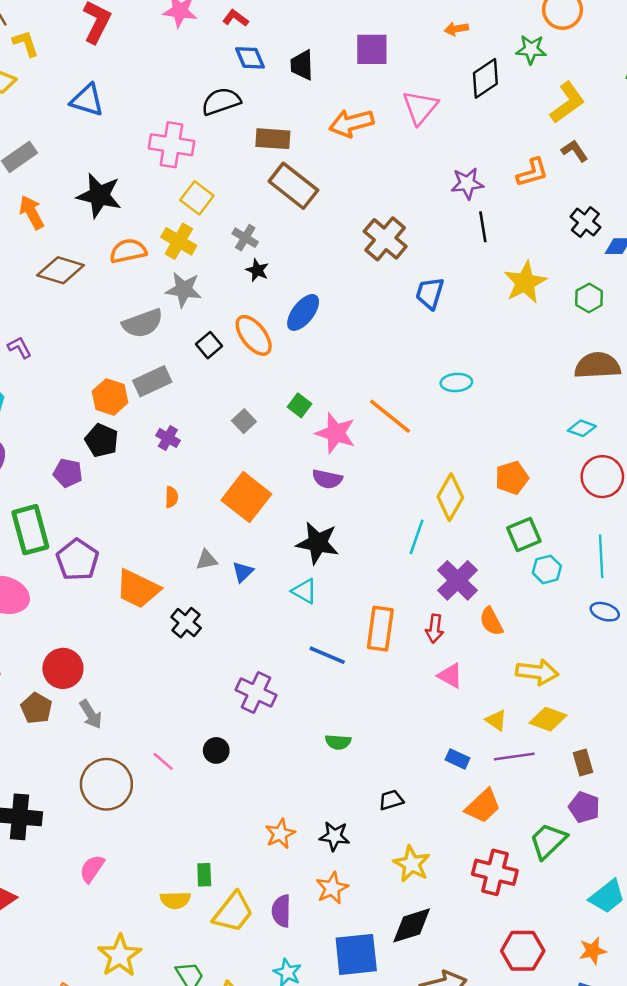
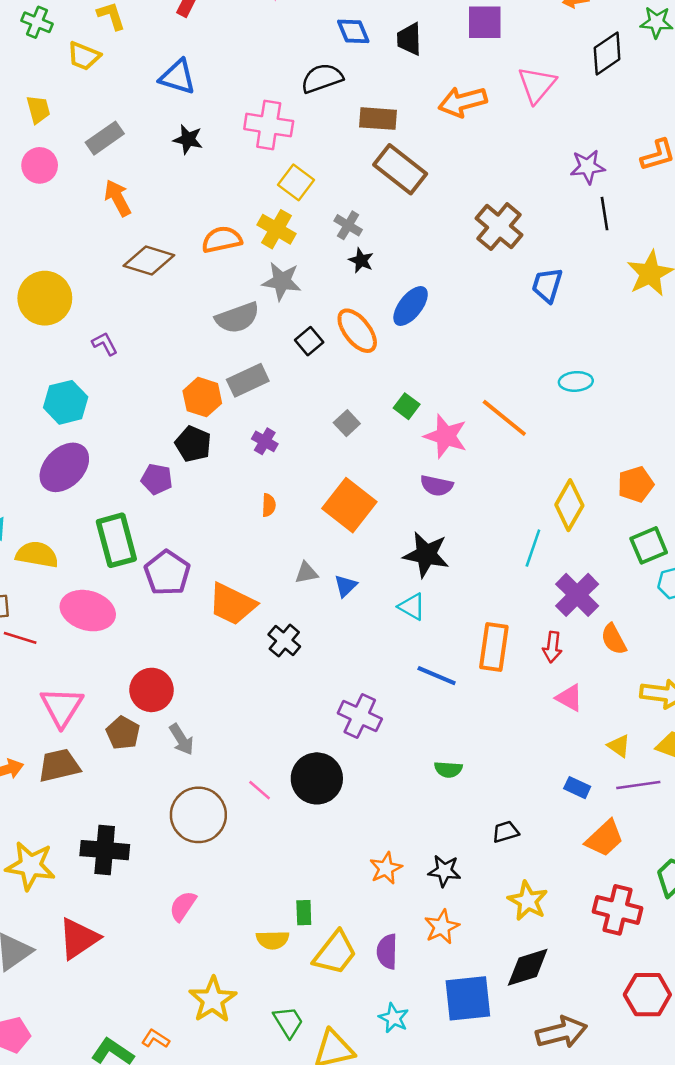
black star: (99, 195) -> (188, 139), moved, size x0.6
black circle: (216, 750) -> (317, 778), size x1.8

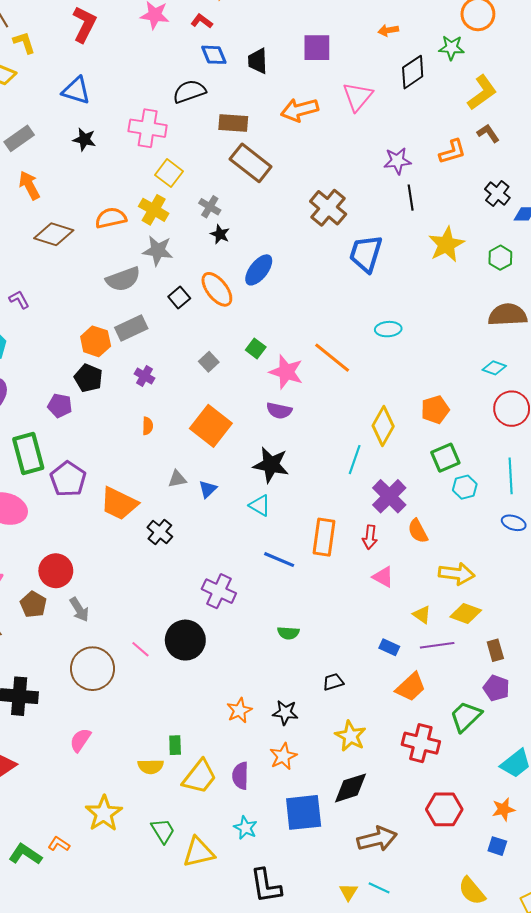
blue trapezoid: (547, 285) -> (366, 254), size x1.4

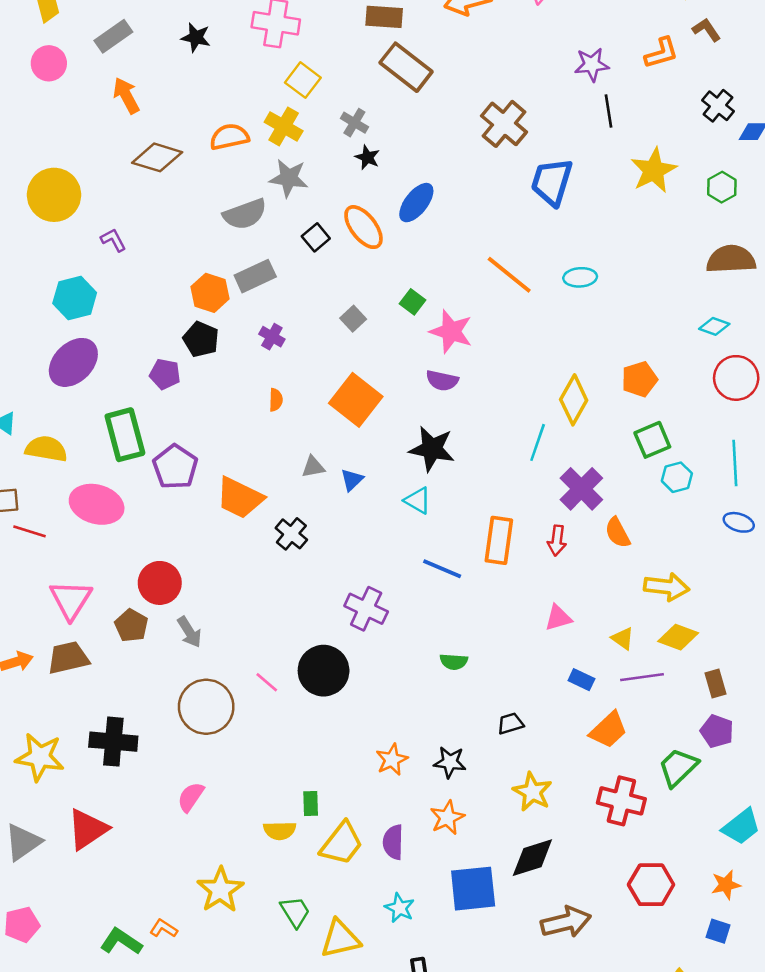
orange line: (332, 358) -> (509, 275), moved
pink triangle: (383, 577) -> (558, 618), moved, turned -45

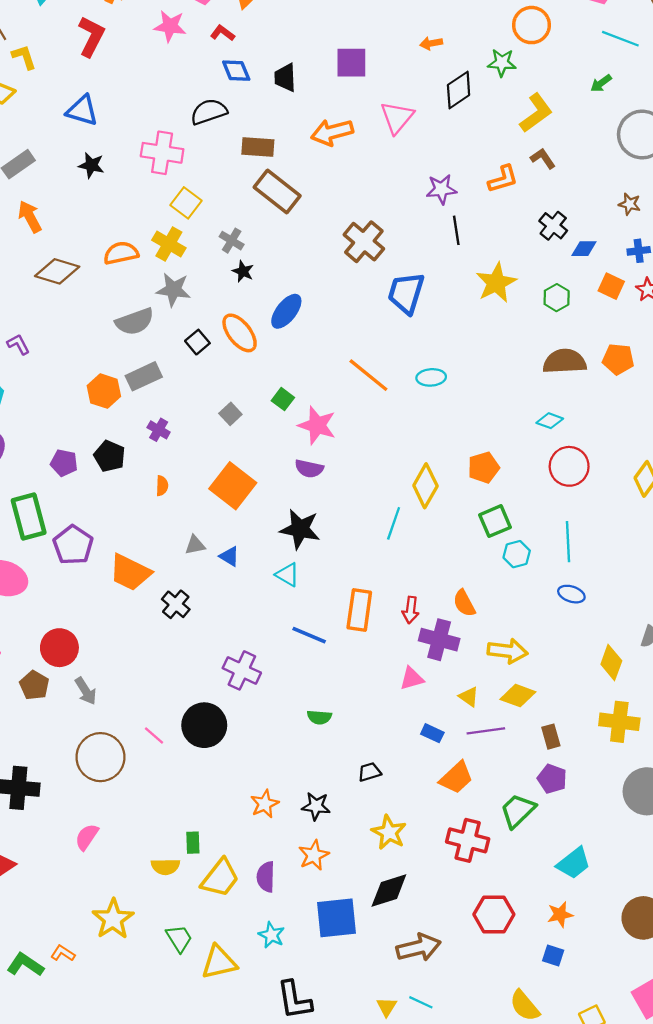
black pentagon: (201, 339) -> (110, 456), moved
blue triangle: (352, 480) -> (229, 556), turned -45
purple cross: (581, 489) -> (439, 640), moved, turned -30

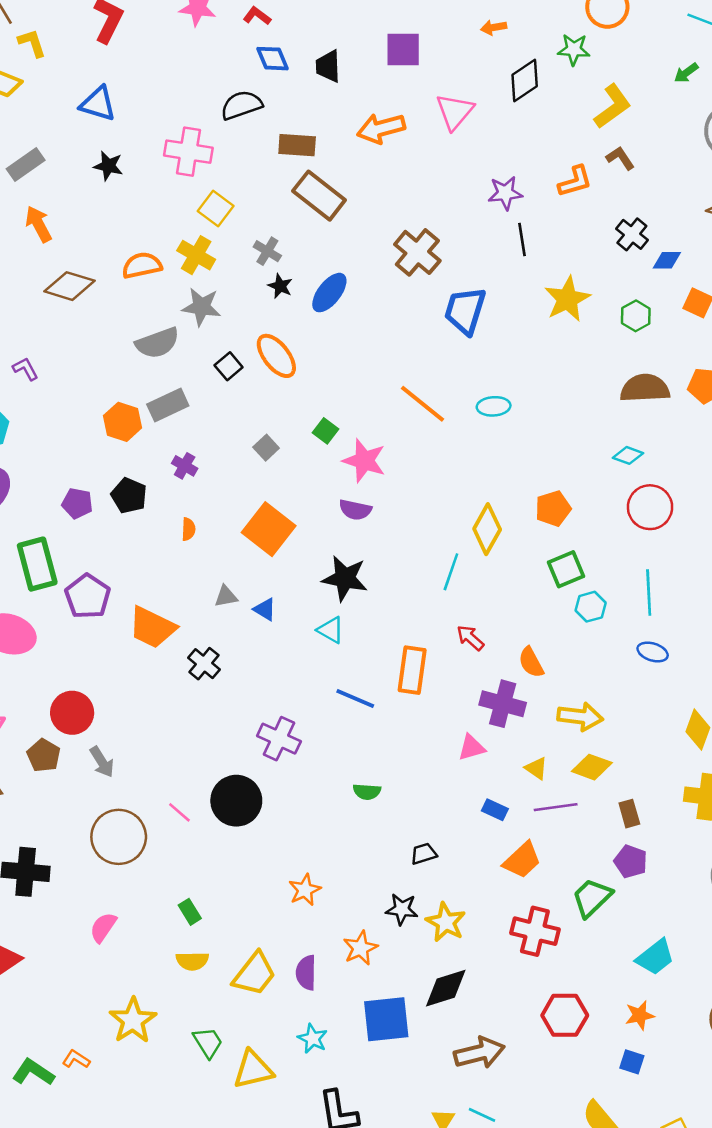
blue ellipse: (286, 311) -> (329, 293), moved
red arrow: (411, 610) -> (470, 638), moved, turned 125
black star: (316, 806) -> (402, 909), moved
green rectangle: (193, 843) -> (190, 912), moved, turned -30

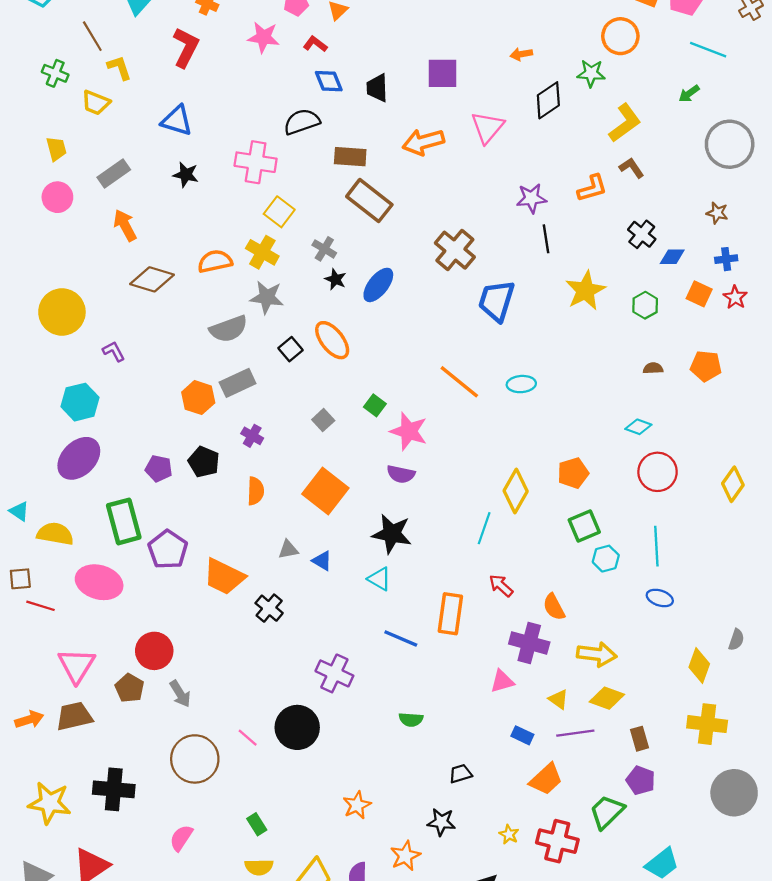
brown semicircle: (645, 388) -> (653, 368), size x0.5
orange semicircle: (188, 529) -> (256, 491), size x1.4
yellow star: (446, 922) -> (509, 834), moved, size x0.6

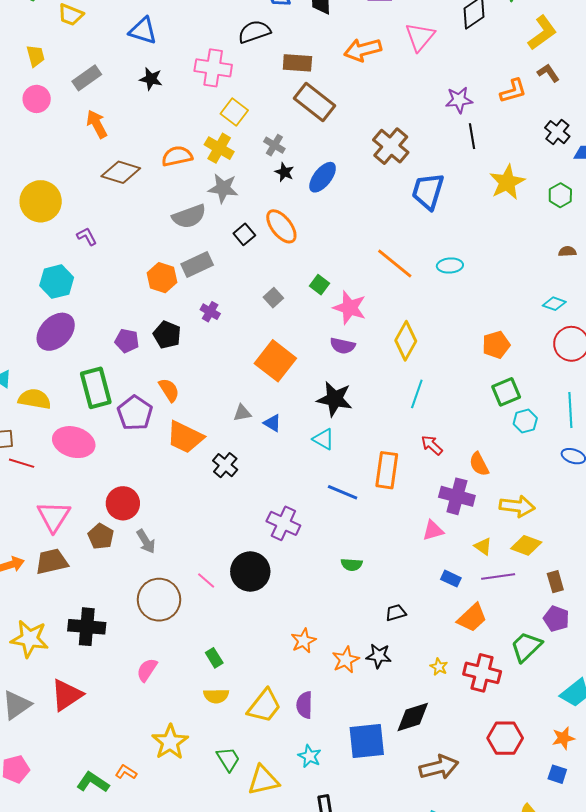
orange semicircle: (256, 491) -> (169, 390), moved, turned -35
yellow diamond: (516, 491) -> (406, 341), moved
orange star: (405, 856) -> (346, 660), moved

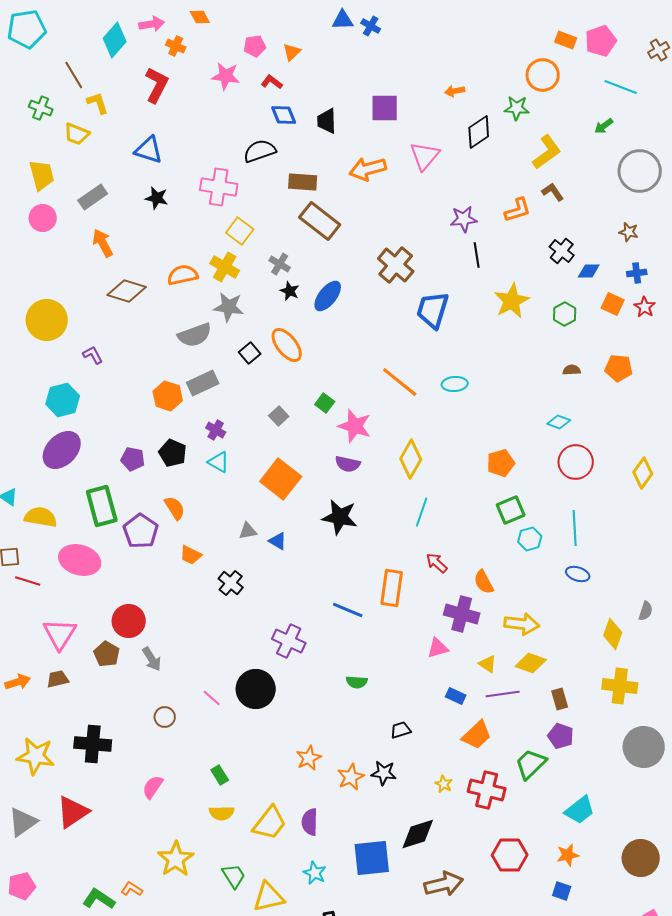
yellow trapezoid: (36, 56) -> (42, 175), size x1.4
orange trapezoid: (185, 437) -> (191, 555), size x0.6
cyan triangle: (324, 439) -> (219, 462), moved
brown trapezoid: (52, 561) -> (58, 679), size x0.7
brown circle: (159, 600) -> (165, 717), size x0.5

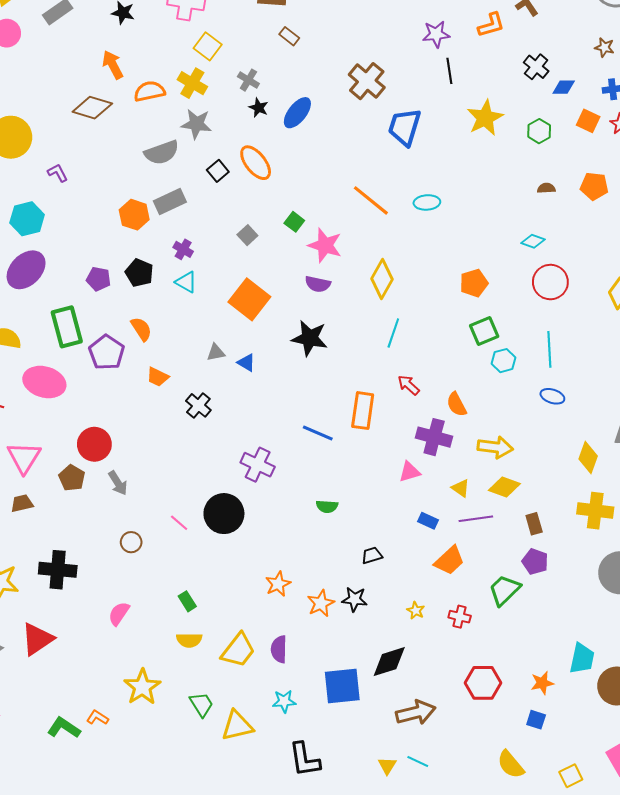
brown rectangle: (320, 221) -> (289, 36), size x0.5
orange arrow: (103, 243) -> (113, 65), moved
red cross: (487, 790) -> (460, 617), size x0.6
cyan trapezoid: (580, 810) -> (582, 658), moved, turned -40
cyan star: (315, 873) -> (284, 701), turned -30

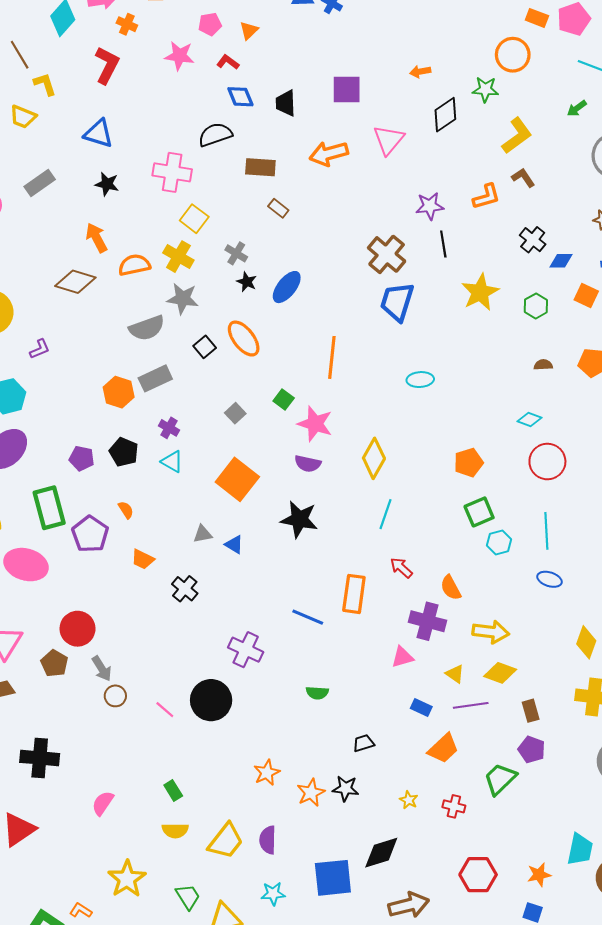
brown cross: (367, 81) -> (387, 254), moved
purple L-shape: (58, 173) -> (40, 349), turned 95
orange line: (371, 200) -> (332, 357), moved, turned 57
orange semicircle: (141, 329) -> (126, 510), size x0.7
brown circle: (131, 542) -> (115, 696), moved

